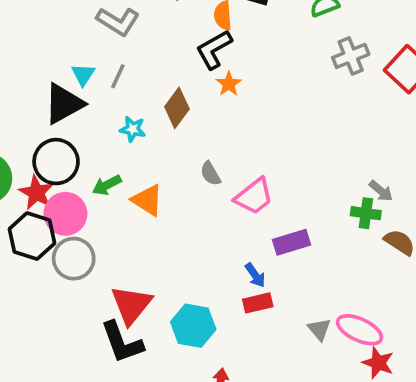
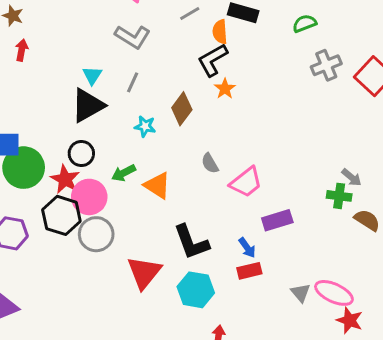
cyan triangle: (83, 75) -> (92, 75), moved
black circle: (56, 162) -> (81, 154), size x0.7
black L-shape: (122, 342) -> (191, 242), moved

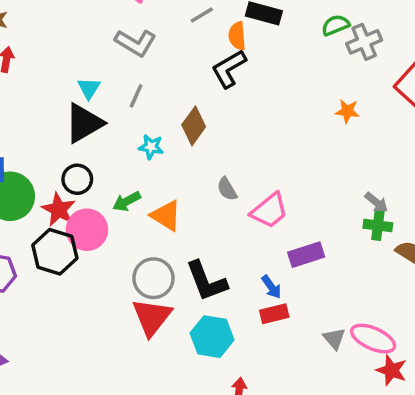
gray cross: (326, 65) -> (364, 42), moved
orange star: (225, 89) -> (347, 111), moved, turned -30
gray arrow: (352, 177) -> (376, 202), moved
gray circle: (96, 234) -> (153, 278), moved

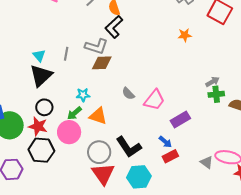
gray L-shape: (136, 43) -> (96, 46), moved
brown diamond: (194, 126) -> (102, 63), turned 65
cyan star: (151, 147) -> (83, 95), moved
gray arrow: (376, 202) -> (212, 82), turned -56
pink circle: (87, 230) -> (69, 132), moved

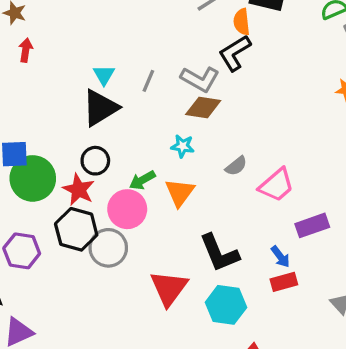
gray semicircle: (128, 94) -> (236, 166), turned -96
cyan star: (83, 95) -> (183, 146), moved
orange triangle: (98, 116) -> (180, 192), turned 36
gray circle: (99, 152) -> (108, 248), moved

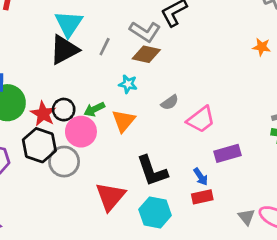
cyan triangle: (104, 75) -> (69, 24), size x1.6
gray line: (148, 81) -> (105, 47), moved
black circle: (95, 161) -> (64, 110), moved

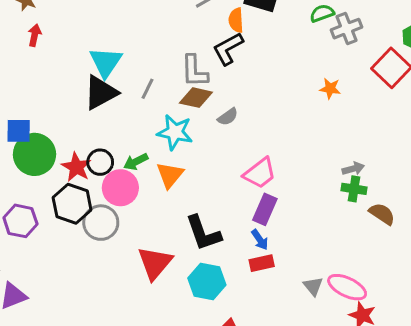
gray L-shape: (145, 32) -> (194, 71), turned 56
cyan star: (128, 84) -> (175, 132), size x1.6
gray semicircle: (170, 102) -> (228, 117), moved
purple rectangle: (227, 153) -> (265, 209), moved, turned -50

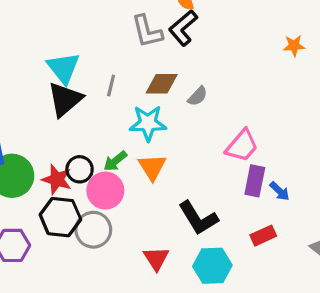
gray L-shape: (194, 71) -> (147, 31), moved
blue arrow: (260, 240) -> (280, 191), moved
red triangle: (155, 263) -> (156, 258), size x0.7

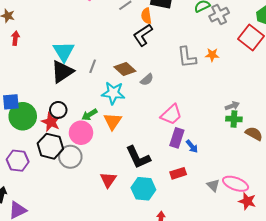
gray L-shape: (147, 31) -> (187, 57), moved
brown diamond: (162, 84) -> (125, 69), turned 35
black circle: (80, 169) -> (58, 110), moved

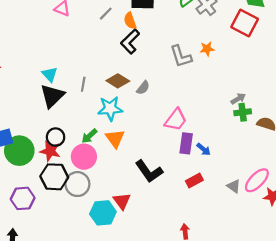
cyan triangle: (64, 51) -> (50, 74), size x0.7
pink ellipse: (236, 184) -> (257, 180), turned -55
cyan hexagon: (143, 189) -> (103, 213), moved

